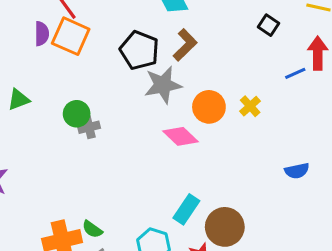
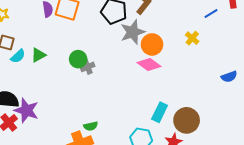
blue line: (295, 73) -> (211, 14), moved
orange circle: (209, 107) -> (152, 44), moved
green semicircle: (92, 229) -> (91, 126), moved, turned -40

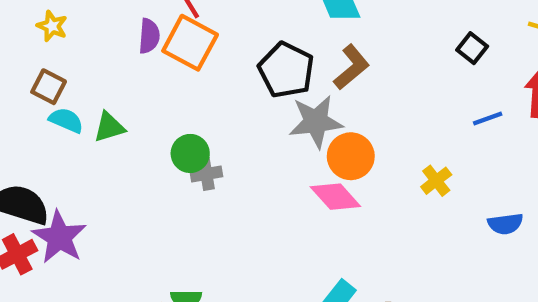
yellow cross: (192, 38) -> (436, 181), moved
cyan semicircle: (18, 56) -> (66, 120), turned -126
blue semicircle: (229, 77) -> (505, 224), moved

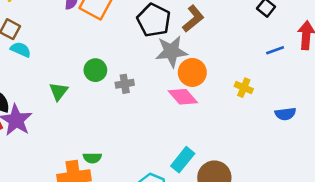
green triangle: (109, 127) -> (59, 91), moved, turned -36
gray cross: (206, 174) -> (125, 84), moved
yellow cross: (436, 181) -> (244, 88), turned -30

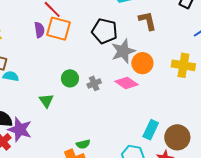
brown L-shape: (193, 19) -> (147, 21), moved, turned -50
yellow cross: (244, 88) -> (183, 65), size x1.6
pink diamond: (183, 97) -> (127, 83), moved

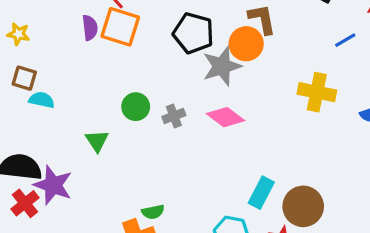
orange circle: (142, 63) -> (246, 44), moved

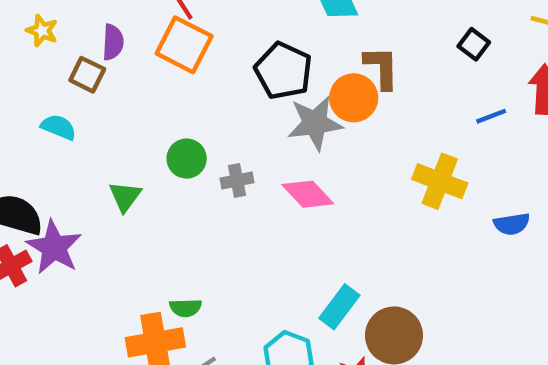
purple semicircle: (90, 28) -> (113, 42), moved
brown square: (24, 78) -> (87, 75), moved

